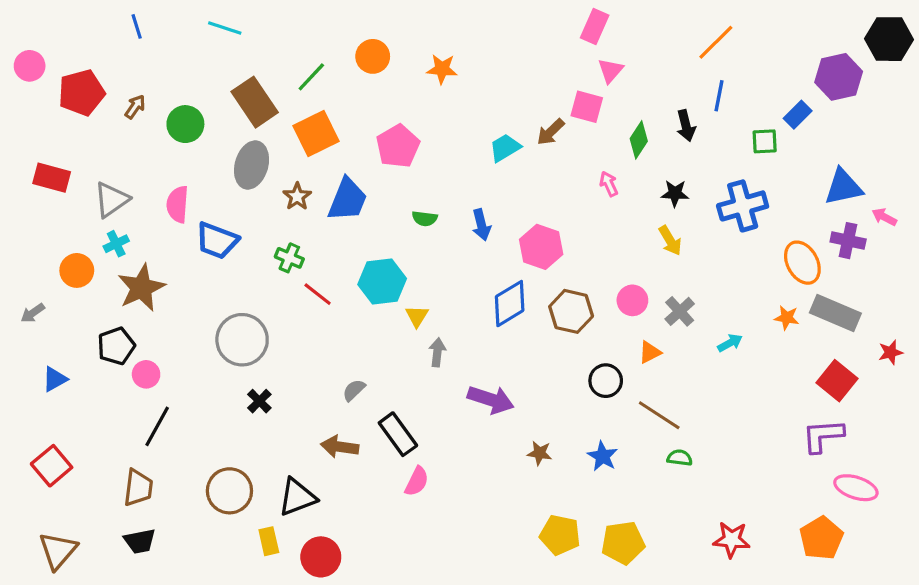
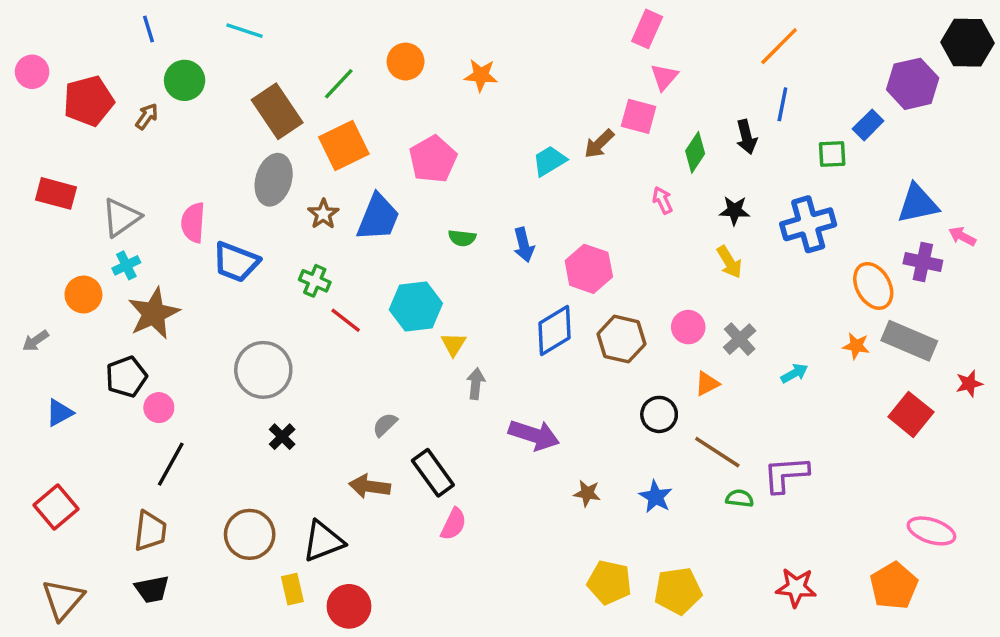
green circle: (185, 124) -> (185, 80), moved
purple L-shape: (823, 436) -> (786, 474), moved

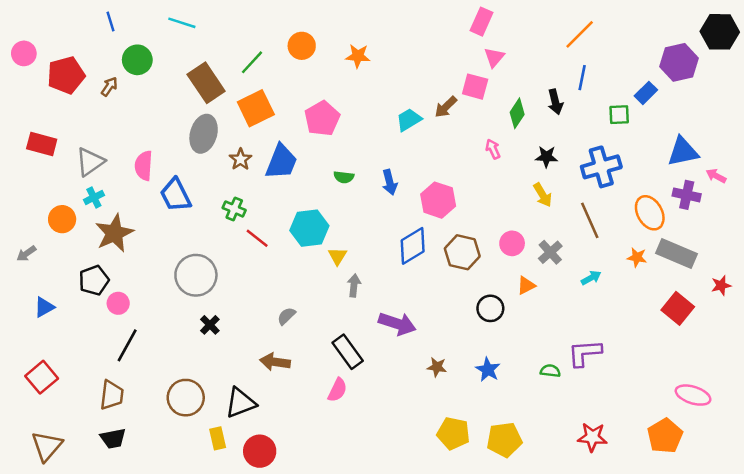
blue trapezoid: (236, 262) -> (176, 195), turned 42
brown line: (717, 452) -> (590, 220), moved, turned 33
black rectangle: (433, 473) -> (348, 352), moved

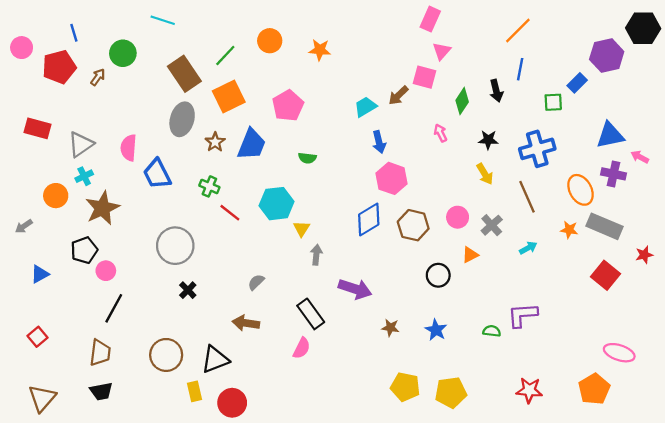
blue line: (111, 22) -> (74, 33), moved
blue arrow: (390, 182) -> (379, 142), moved
red square: (42, 377) -> (37, 337), size x0.7

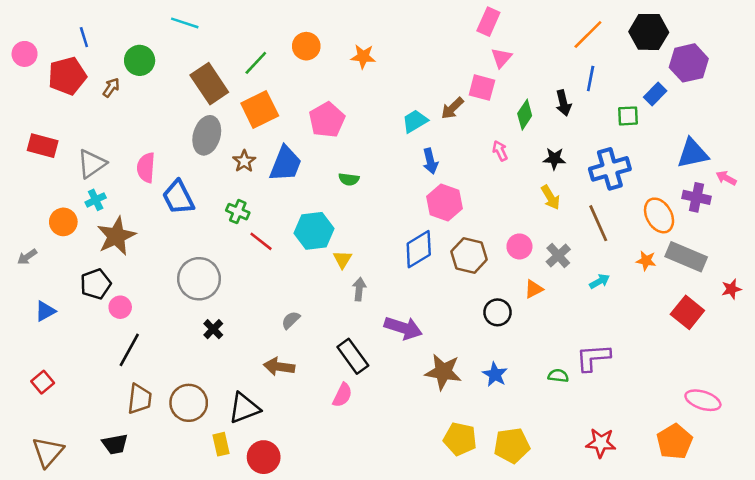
black hexagon: (643, 28) -> (649, 32), moved
brown star: (390, 328) -> (443, 372), size x1.8
brown trapezoid: (100, 353) -> (140, 399), moved

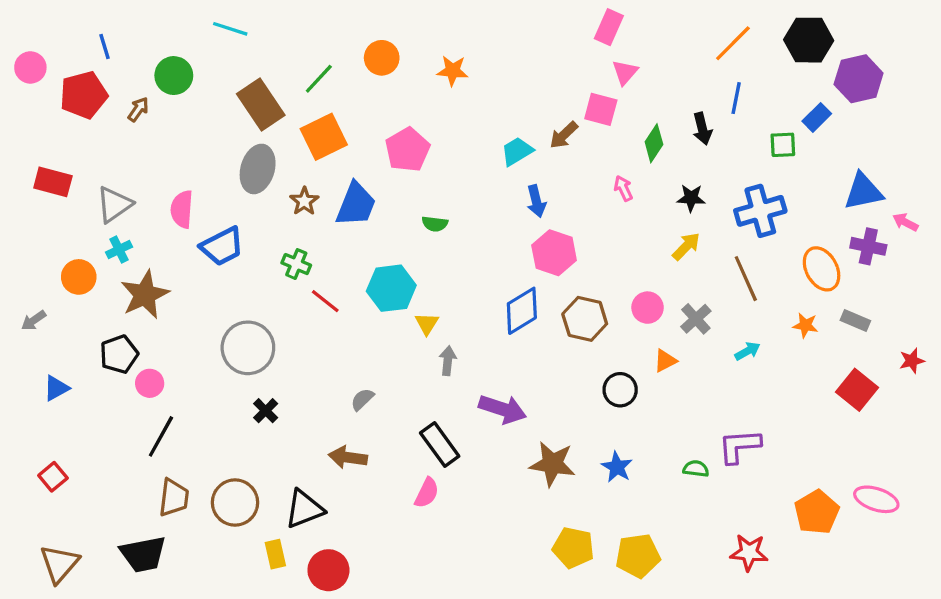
blue trapezoid: (178, 197) -> (222, 246), turned -90
yellow arrow: (550, 197) -> (686, 246), turned -105
gray rectangle: (686, 257) -> (855, 320), size x0.6
orange pentagon: (675, 442) -> (817, 512), moved
black trapezoid: (115, 444) -> (143, 554), size x1.4

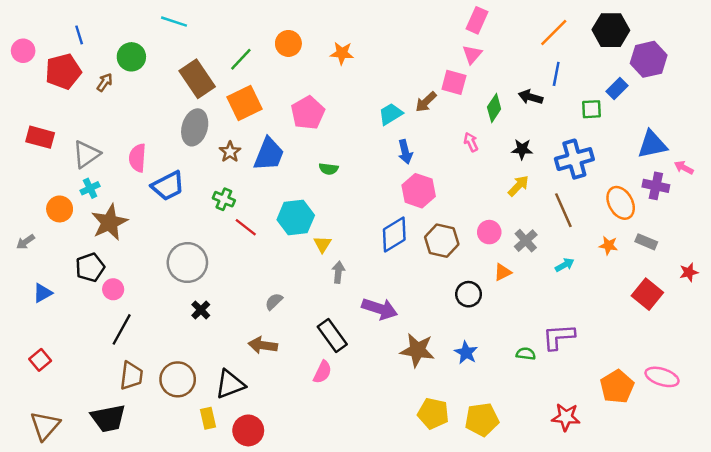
pink rectangle: (609, 27) -> (477, 20), moved
black arrow: (702, 129) -> (531, 97), turned 120

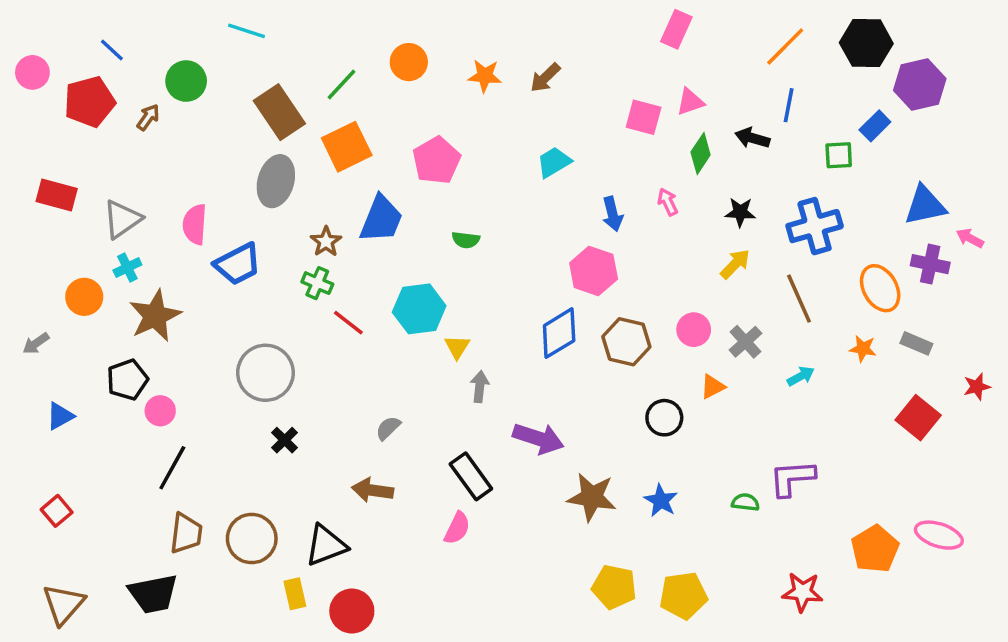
blue line: (79, 35) -> (112, 50), turned -30
pink triangle: (472, 54) -> (690, 102), moved, turned 30
brown arrow: (426, 102) -> (545, 78), moved
brown star: (230, 152) -> (326, 242), moved
blue arrow: (405, 152) -> (613, 214), moved

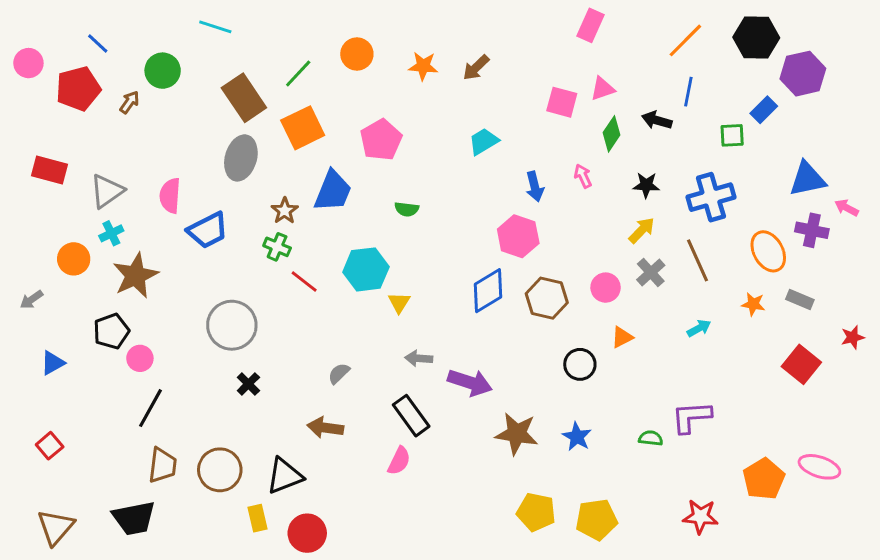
gray cross: (745, 342) -> (651, 272), moved
gray arrow: (480, 387) -> (419, 358), moved, turned -92

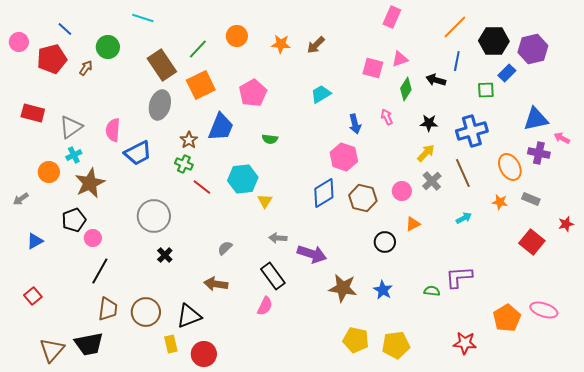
black hexagon: (756, 37) -> (494, 41), moved
brown triangle: (56, 527) -> (52, 350), moved

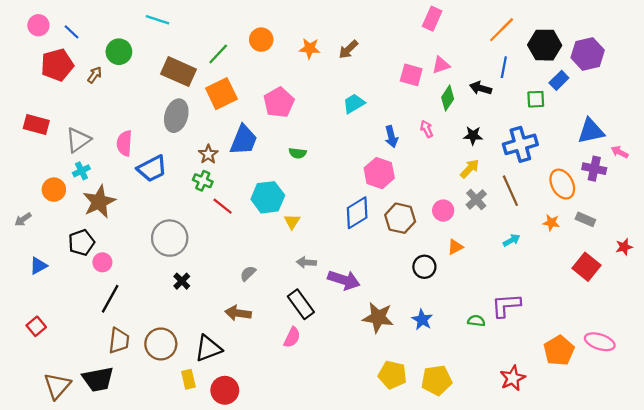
pink circle: (19, 42) -> (38, 25), moved
brown rectangle: (162, 65) -> (178, 72), turned -32
red star: (465, 343) -> (513, 378), turned -30

